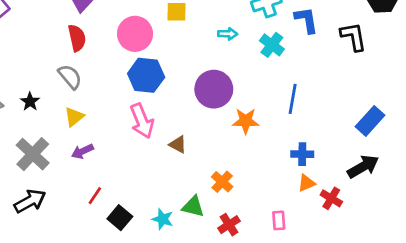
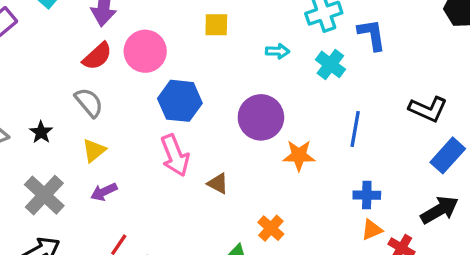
pink circle: (135, 34) -> (145, 51), moved
black L-shape: (353, 37) -> (428, 109), moved, turned 124
red semicircle: (77, 38) -> (97, 56), turned 60

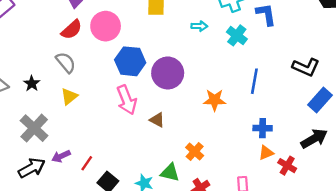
purple circle: (261, 117) -> (168, 73), moved
purple arrow: (104, 192) -> (61, 156), moved

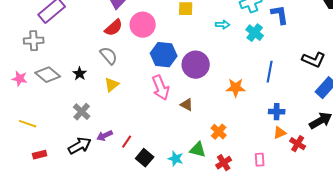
gray cross: (34, 128) -> (82, 112), size x0.7

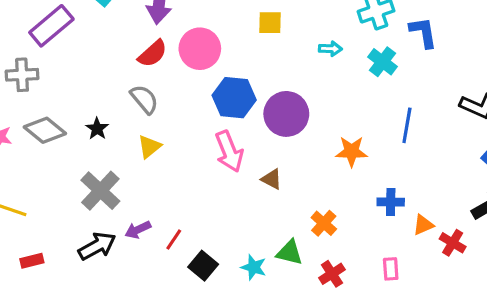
gray cross: (82, 112) -> (100, 191), size x1.4
blue cross: (277, 112) -> (391, 202), moved

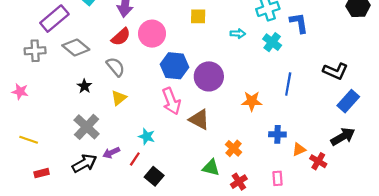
gray diamond: (45, 130) -> (76, 48), moved
brown triangle: (272, 179) -> (199, 119), size x1.5
cyan star: (254, 267) -> (147, 137), moved

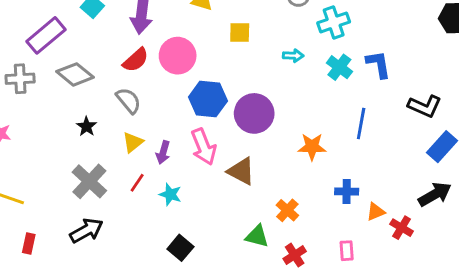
blue L-shape: (299, 23) -> (378, 64), moved
purple arrow: (111, 153) -> (163, 152), moved, turned -49
red line: (135, 159) -> (137, 183), moved
red rectangle: (42, 173) -> (29, 243), turned -64

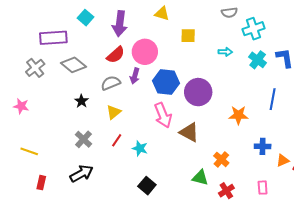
purple rectangle: (46, 35) -> (53, 38), turned 36
gray cross: (20, 79) -> (35, 68), turned -36
gray semicircle: (128, 100) -> (111, 83), turned -72
purple arrow: (163, 152) -> (135, 76), moved
gray cross: (89, 181) -> (84, 139), size x0.7

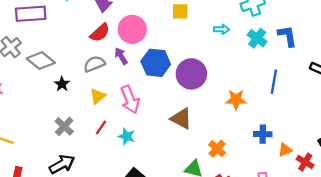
gray diamond: (73, 65) -> (41, 61), moved
purple arrow: (135, 76) -> (121, 56), turned 133
pink arrow: (163, 115) -> (130, 100), moved

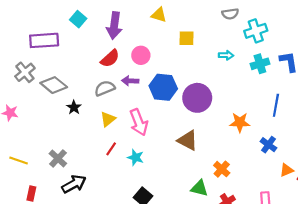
pink circle: (132, 29) -> (141, 55), size x0.7
cyan cross: (257, 38) -> (260, 64), turned 36
purple arrow: (121, 56) -> (130, 81), turned -56
gray cross: (64, 126) -> (58, 158), moved
blue cross: (263, 134) -> (268, 145), moved, turned 35

